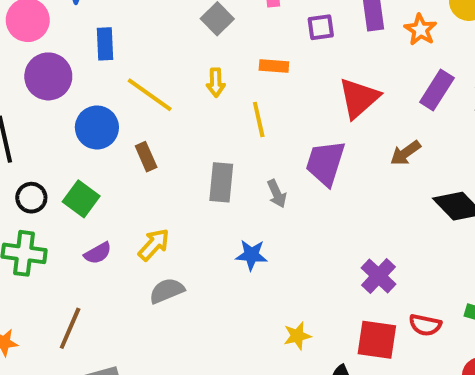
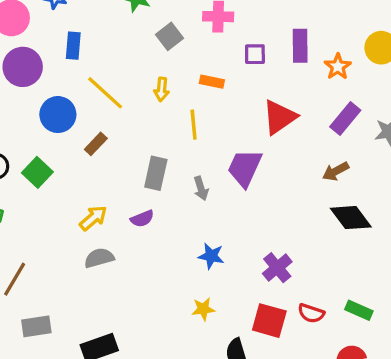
brown arrow: (405, 153) -> (336, 171), moved
brown rectangle: (146, 157) -> (96, 144), turned 60
purple semicircle: (98, 253) -> (142, 219), moved
blue star: (251, 255) -> (211, 256), moved

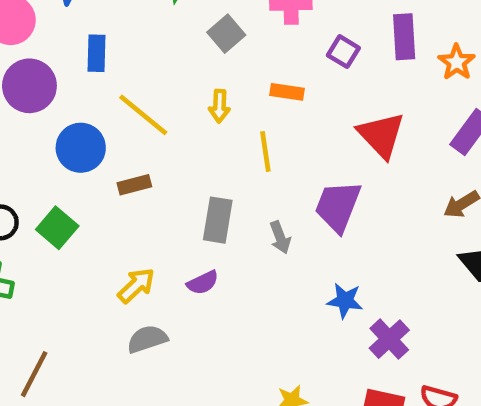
purple square: (255, 54) -> (343, 52), turned 35
red triangle: (279, 117) -> (381, 135), turned -36
brown rectangle: (96, 144) -> (134, 185), turned 35
blue star: (211, 256) -> (345, 301), moved

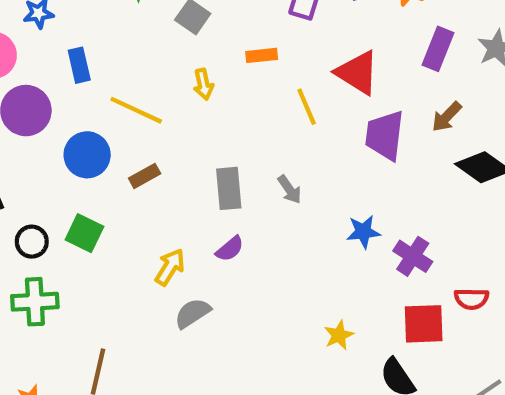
yellow line: (265, 151) -> (307, 107), moved
purple trapezoid: (338, 206) -> (385, 135), moved

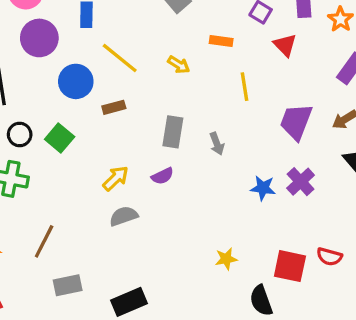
red triangle: (357, 73) -> (285, 45), moved, size x0.7
yellow arrow: (203, 84) -> (179, 65), moved, turned -60
purple cross: (413, 256) -> (301, 182), moved

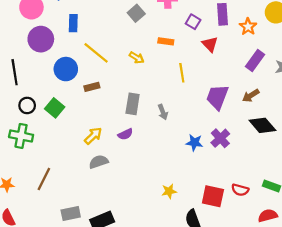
gray rectangle: (68, 285) -> (71, 214), moved

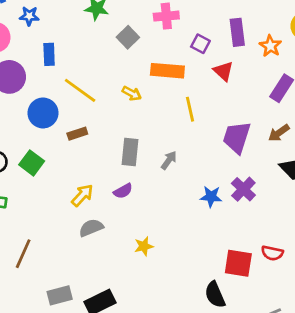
orange rectangle: (166, 41) -> (167, 71), size x1.6
gray arrow: (163, 112) -> (169, 160), turned -120
yellow star: (169, 191) -> (144, 246), moved

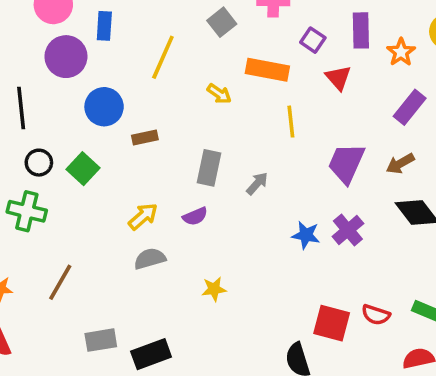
blue rectangle: (49, 54) -> (104, 26), moved
yellow line: (80, 90) -> (163, 57), moved, turned 72

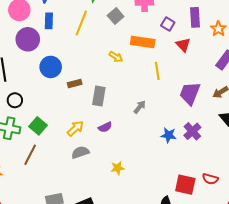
yellow line: (163, 57) -> (81, 23), moved
gray rectangle: (209, 168) -> (99, 96), moved
green square: (83, 169) -> (38, 126), moved
brown line: (60, 282) -> (30, 155), moved

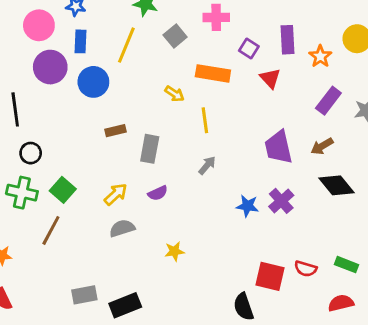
blue circle: (51, 67) -> (93, 82), moved
yellow line: (157, 71) -> (205, 120), moved
purple trapezoid: (190, 93) -> (279, 147), turned -35

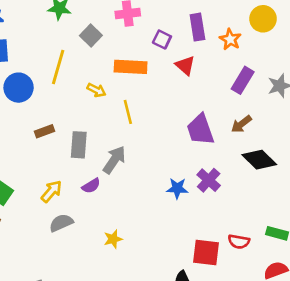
yellow line: (126, 45) -> (58, 67), moved
gray arrow: (207, 165) -> (114, 160), moved, size x1.5

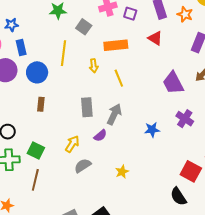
purple square: (162, 39) -> (130, 14), moved
yellow arrow: (96, 90) -> (94, 66), turned 64
brown rectangle: (45, 131) -> (41, 104), moved, turned -56
blue star: (177, 188) -> (152, 130), moved
red square: (206, 253) -> (191, 171), turned 30

